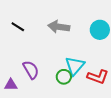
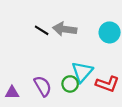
black line: (18, 27) -> (42, 30), moved
purple semicircle: (31, 70) -> (43, 86), moved

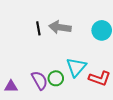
black line: (42, 30) -> (38, 28), turned 48
green circle: (70, 84) -> (56, 78), moved

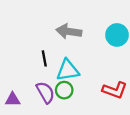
black line: (38, 28) -> (44, 58), moved
cyan triangle: (76, 67) -> (68, 70), moved, turned 40

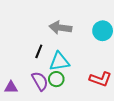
black line: (44, 58) -> (39, 51), turned 32

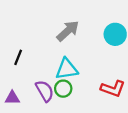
gray arrow: (60, 28) -> (68, 31), turned 130
black line: (39, 51) -> (18, 57), moved

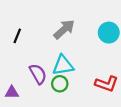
black line: (18, 57) -> (17, 36), moved
purple semicircle: (45, 91) -> (38, 74), moved

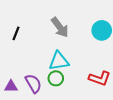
gray arrow: (64, 29) -> (60, 27), turned 95
purple semicircle: (38, 74) -> (33, 83), moved

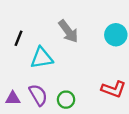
cyan triangle: (59, 61) -> (42, 58), moved
green circle: (56, 78) -> (66, 100), moved

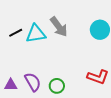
black line: (19, 38) -> (16, 33), turned 40
cyan triangle: (42, 58) -> (36, 34), moved

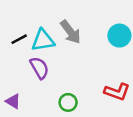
purple semicircle: (33, 82) -> (39, 68), moved
purple triangle: (11, 85) -> (13, 101), turned 32

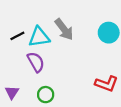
purple triangle: (13, 101) -> (12, 92), turned 32
green circle: (68, 102) -> (46, 95), moved

